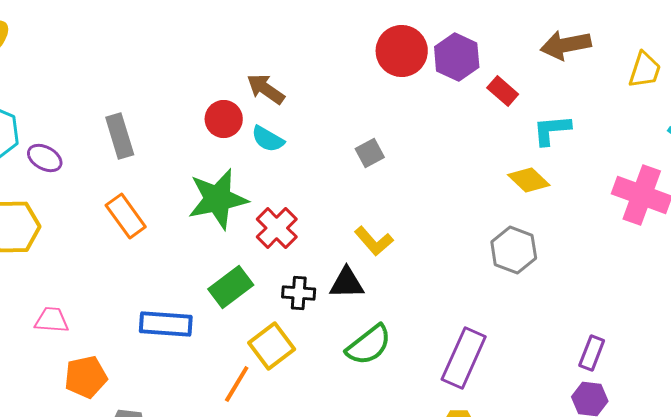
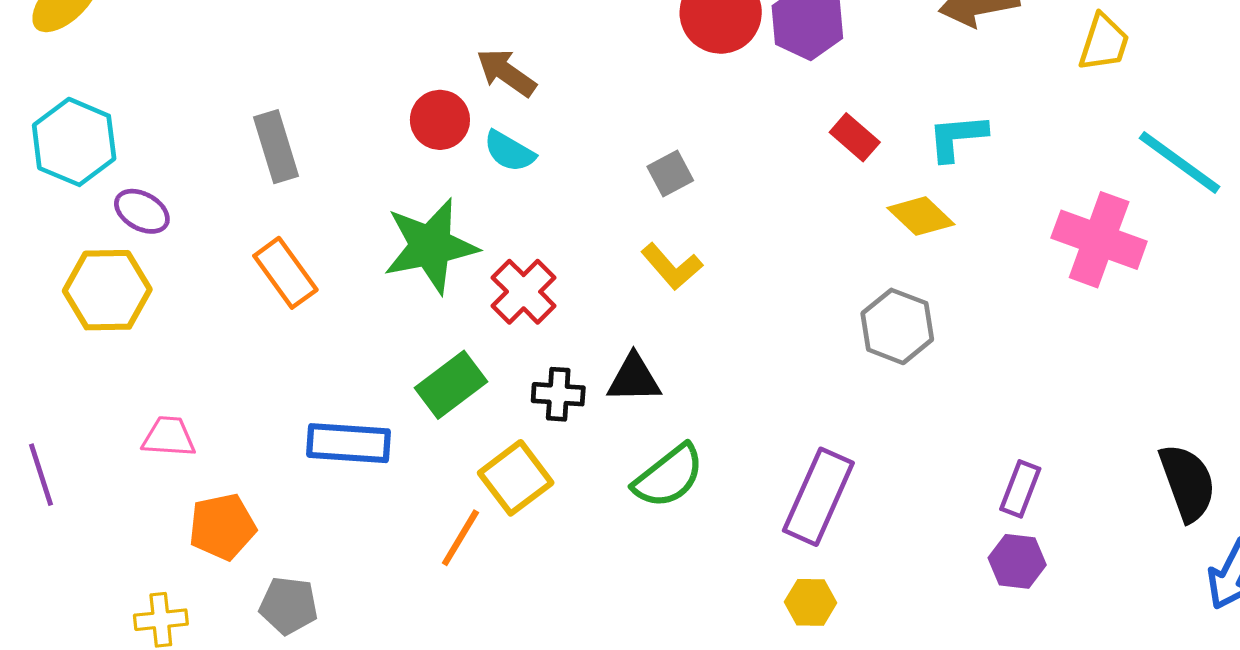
red rectangle: (503, 91) -> (855, 137), moved
purple ellipse: (45, 158) -> (142, 211), moved
yellow L-shape: (374, 241) -> (672, 266), moved

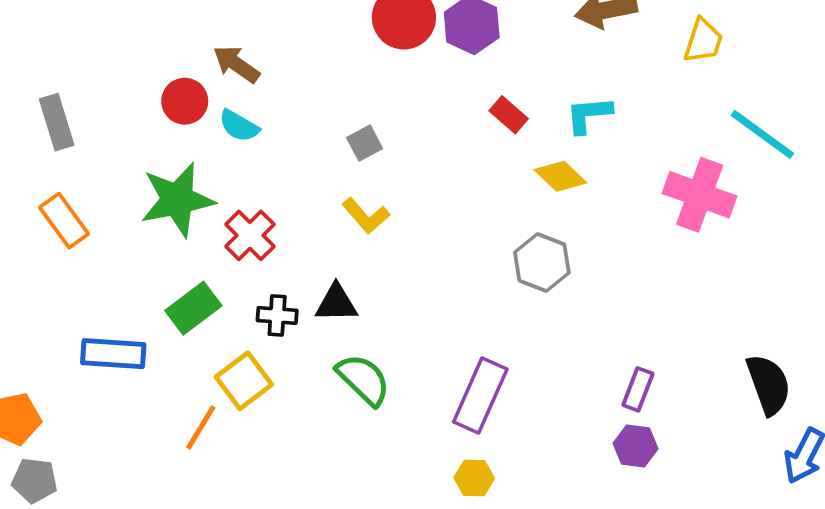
green semicircle: (669, 476) -> (363, 380), turned -98
gray pentagon: (289, 606) -> (34, 481), moved

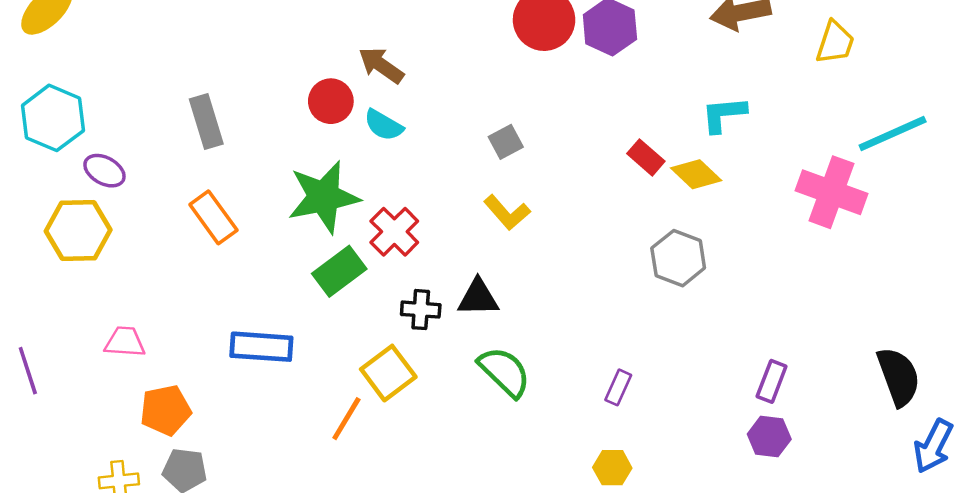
red rectangle: (509, 115) -> (646, 157), moved
cyan line: (762, 134) -> (893, 134), turned -60
green rectangle: (193, 308) -> (339, 271), moved
purple rectangle: (480, 396) -> (618, 387), size x0.5

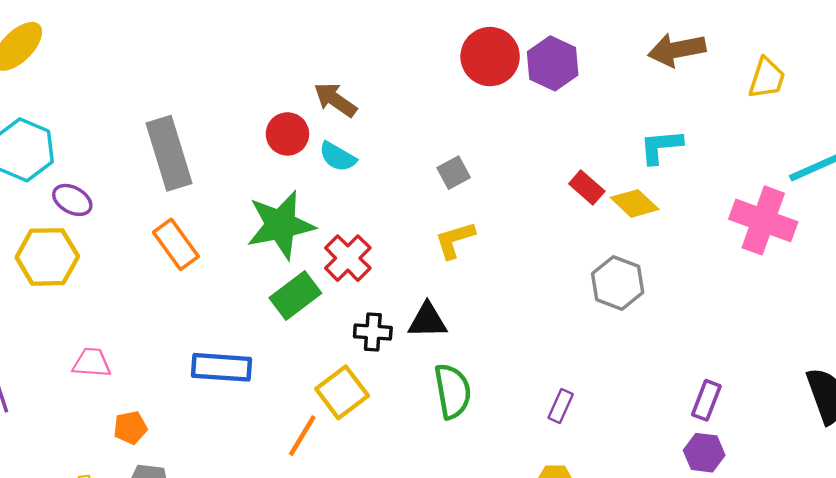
gray rectangle: (206, 122) -> (169, 153), size x1.4
yellow L-shape: (507, 213) -> (455, 240), turned 114
green semicircle: (504, 372) -> (453, 391), turned 36
orange pentagon: (166, 410) -> (130, 428), size x0.7

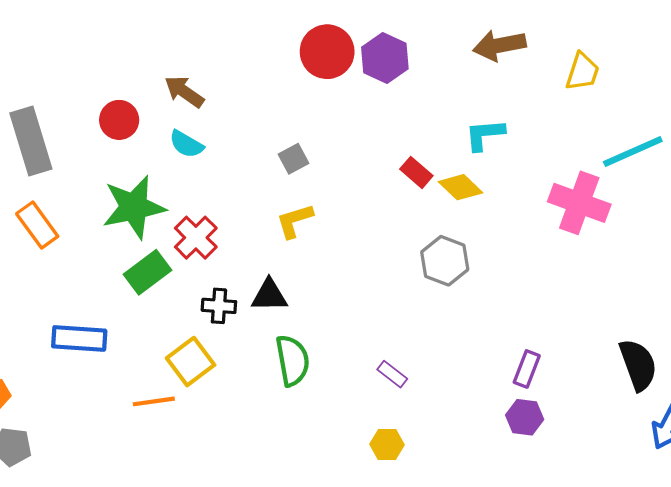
red circle: (287, 134) -> (119, 120), moved
purple rectangle: (561, 406) -> (392, 374), turned -76
orange line: (302, 436) -> (154, 401), turned 51

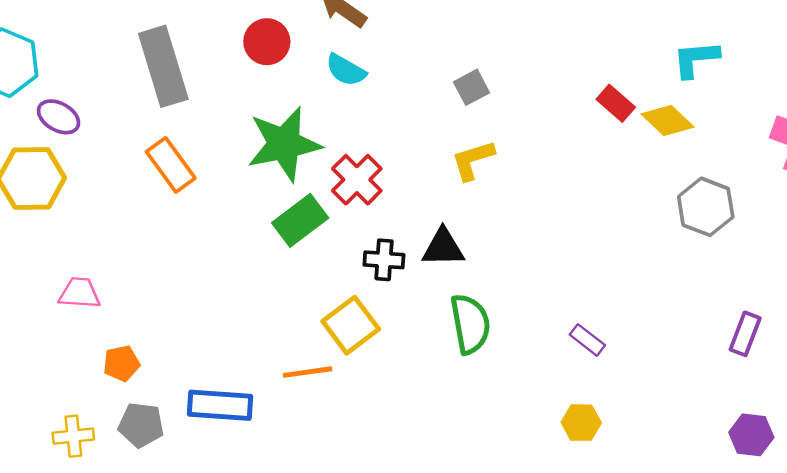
gray hexagon: (445, 261) -> (706, 207), moved
blue rectangle: (79, 338) -> (220, 405), moved
purple hexagon: (525, 417) -> (751, 435), moved

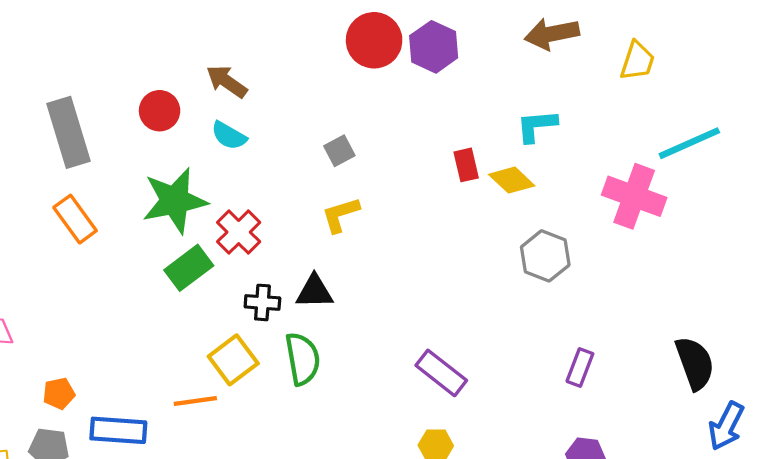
red rectangle: (616, 103) -> (466, 165), turned 36
green semicircle: (470, 324) -> (303, 359), moved
purple rectangle: (587, 340) -> (441, 373), size x1.6
orange pentagon: (121, 363) -> (59, 393), moved

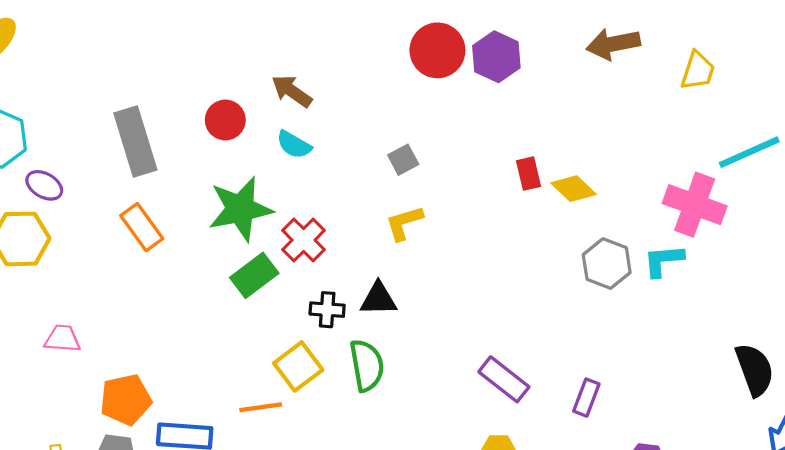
cyan L-shape: (537, 126) -> (664, 260), moved
purple rectangle: (580, 367) -> (586, 398), moved
orange pentagon: (59, 393) -> (126, 400), size x1.6

